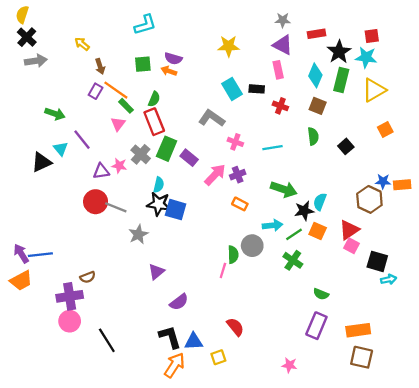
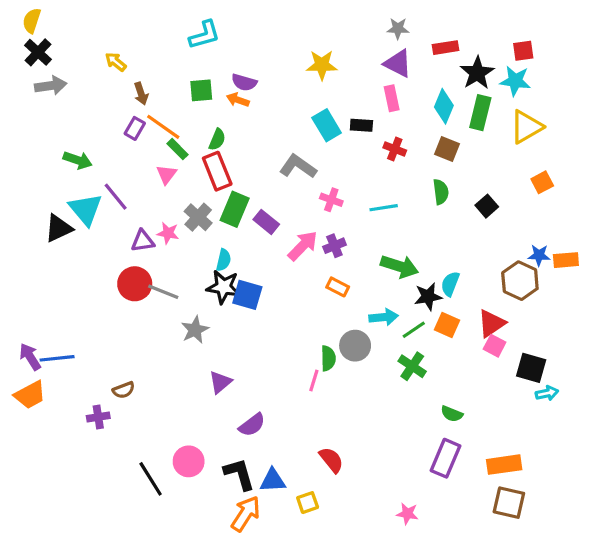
cyan triangle: (61, 149) -> (86, 209), size x1.6
purple cross: (70, 296) -> (98, 417), size x0.6
pink circle: (70, 321) -> (189, 461), moved

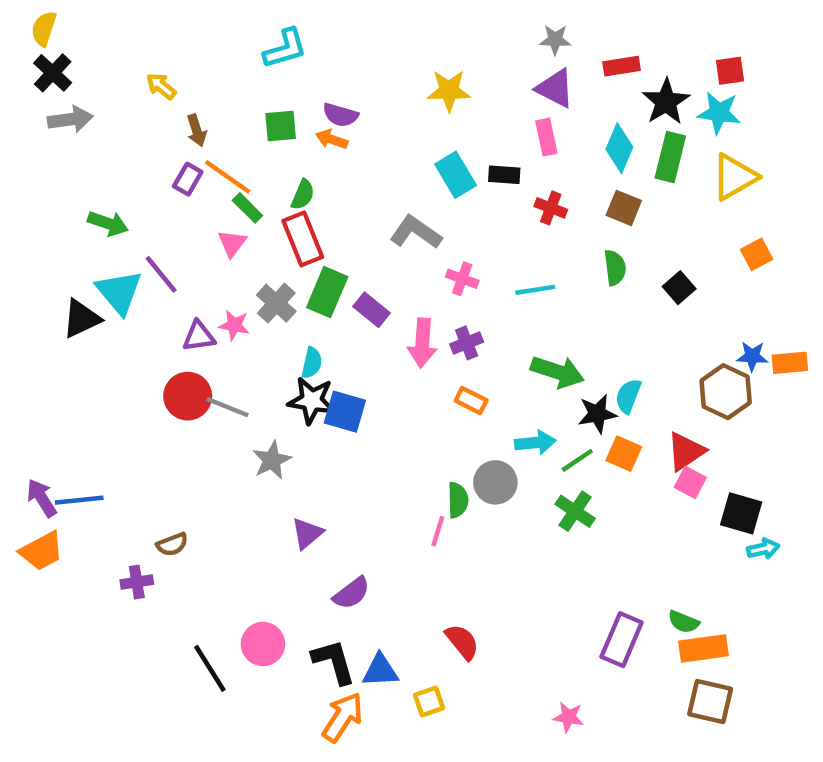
pink arrow: (303, 246) -> (422, 343), turned 140
green semicircle: (452, 414) -> (684, 622), moved

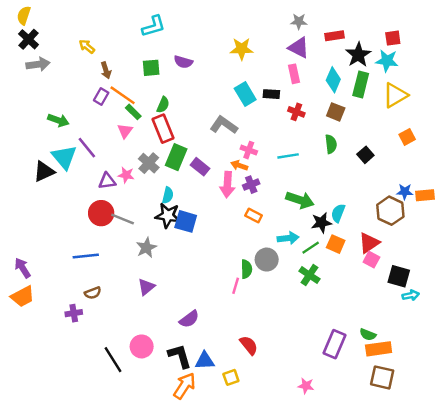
orange arrow: (332, 139) -> (239, 165), moved
blue line: (79, 500) -> (86, 256), moved
purple triangle: (307, 533) -> (146, 287), moved

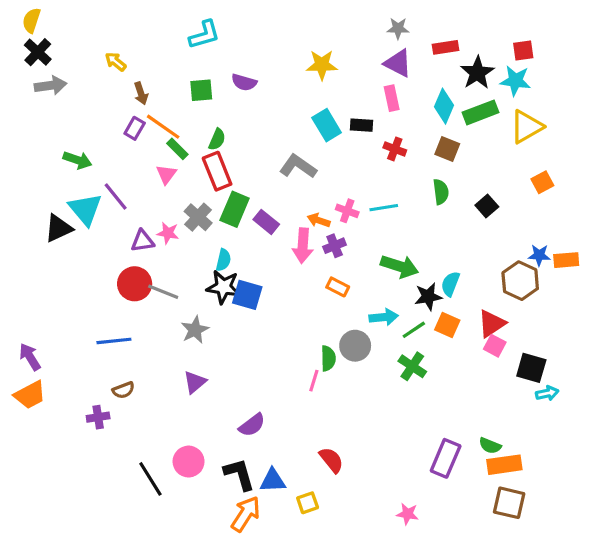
green rectangle: (361, 85) -> (480, 112), turned 55
pink cross: (249, 150) -> (347, 211), moved

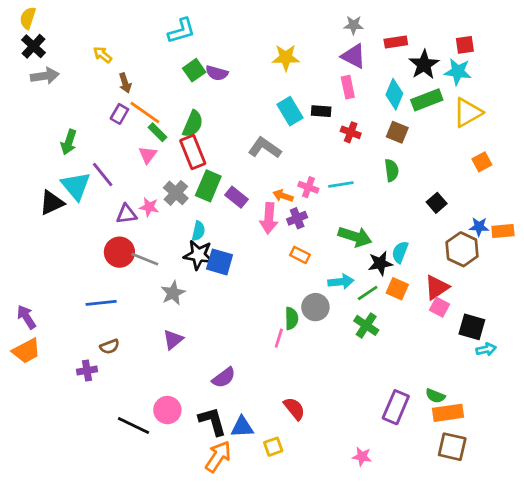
green square: (201, 90) -> (194, 70), moved, turned -30
green semicircle: (217, 139) -> (193, 124), size x1.4
green arrow: (77, 160) -> (69, 142), turned 90
black square: (487, 206) -> (437, 203), moved
black line: (150, 479) -> (134, 426), turned -32

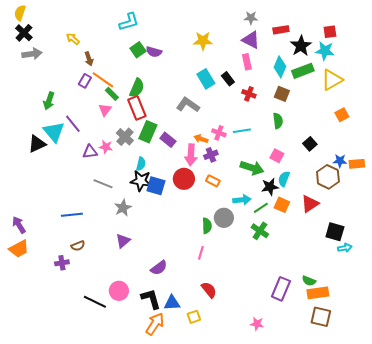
black rectangle: (321, 111) -> (228, 79), turned 48
red circle: (119, 252) -> (184, 179), moved
pink square: (440, 307) -> (277, 156), moved
pink line: (279, 338) -> (201, 253), moved

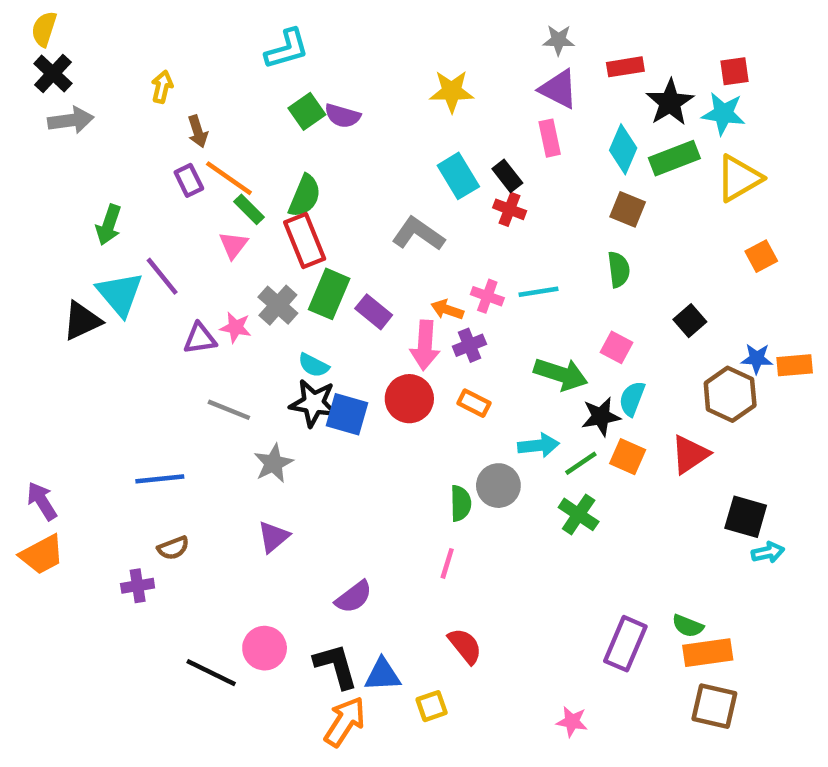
yellow arrow: (73, 39) -> (162, 87), turned 64
purple rectangle: (85, 81) -> (189, 180), turned -56
red cross: (249, 94) -> (510, 209), moved
cyan semicircle: (141, 164) -> (314, 365), turned 104

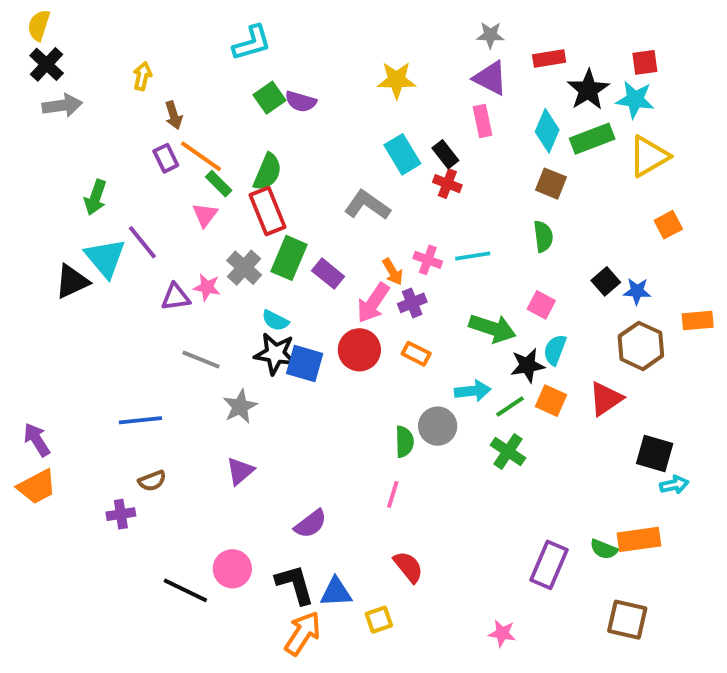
orange arrow: (447, 310) -> (393, 272), turned -140
pink arrow: (425, 345) -> (373, 303), turned 30
blue star: (757, 359) -> (637, 291), moved
orange rectangle: (708, 653) -> (639, 539), moved

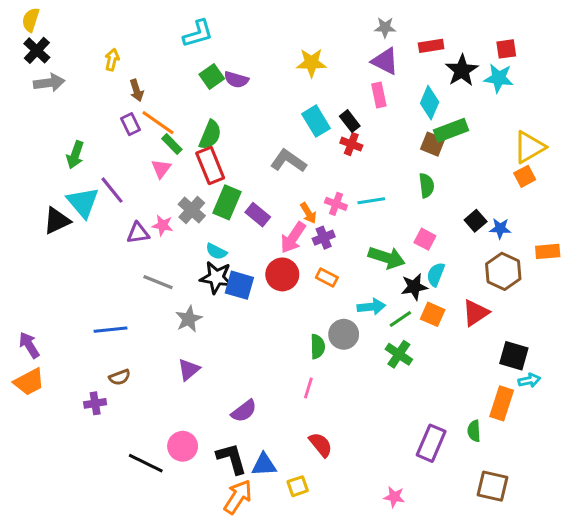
green rectangle: (592, 139) -> (451, 130), moved
yellow triangle: (649, 156) -> (529, 147), moved
orange rectangle: (639, 539) -> (502, 403), moved, turned -64
green semicircle: (604, 549) -> (474, 431), turned 65

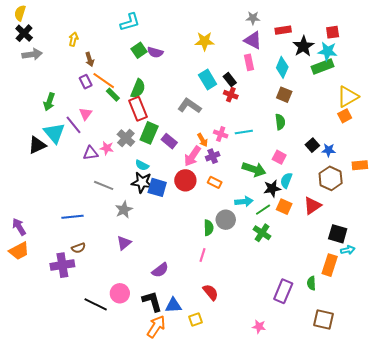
green rectangle: (451, 130) -> (323, 66), moved
pink triangle: (161, 169) -> (86, 114), moved
purple cross: (95, 403) -> (62, 265), size x1.6

